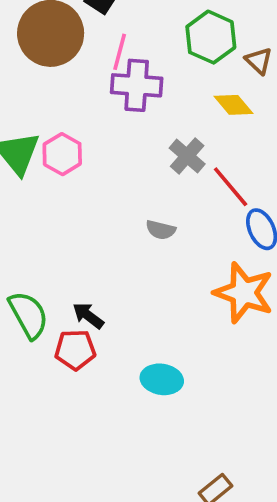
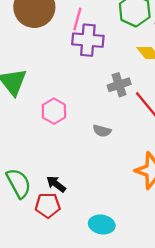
pink hexagon: (62, 154) -> (54, 111), moved
gray cross: (187, 156) -> (119, 85), turned 30

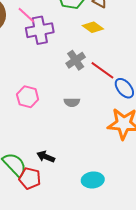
pink line: (77, 19) -> (26, 15), turned -48
red pentagon: (48, 205) -> (30, 178), moved, turned 30

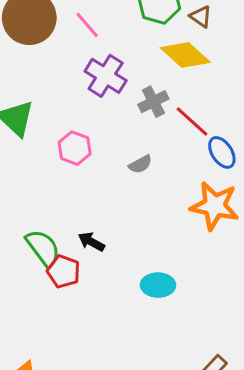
yellow diamond: (93, 27) -> (185, 55), size x1.5
purple cross: (40, 30) -> (106, 76), moved, turned 36
gray semicircle: (72, 102) -> (140, 164), turned -35

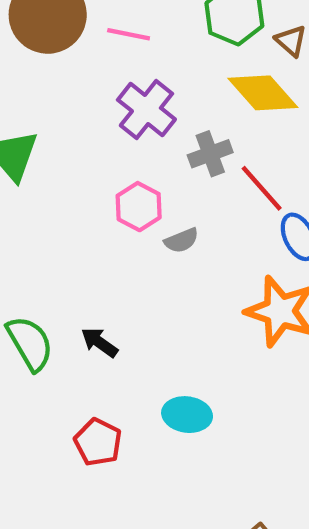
pink line: (87, 25) -> (129, 34), turned -44
pink hexagon: (75, 148) -> (139, 207), moved
red pentagon: (63, 271) -> (98, 442), moved

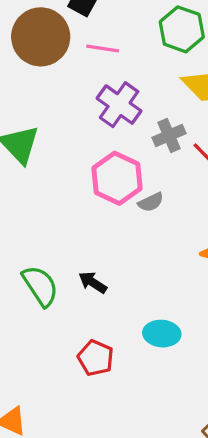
pink hexagon: (139, 207) -> (117, 178), size x1.4

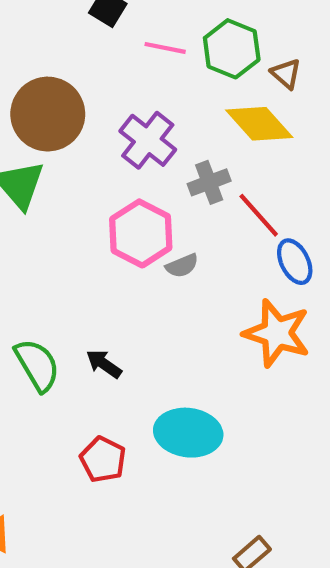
brown circle: (41, 37) -> (48, 114), moved
pink line: (103, 48) -> (165, 48), moved
cyan ellipse: (162, 334) -> (188, 433), size x1.4

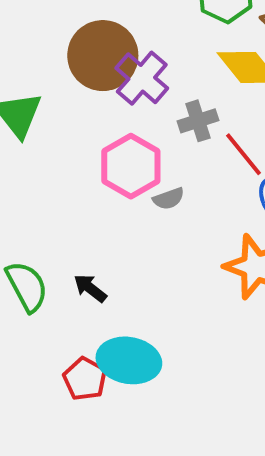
brown circle: (48, 114) -> (103, 56), moved
cyan ellipse: (188, 433) -> (129, 360), moved

